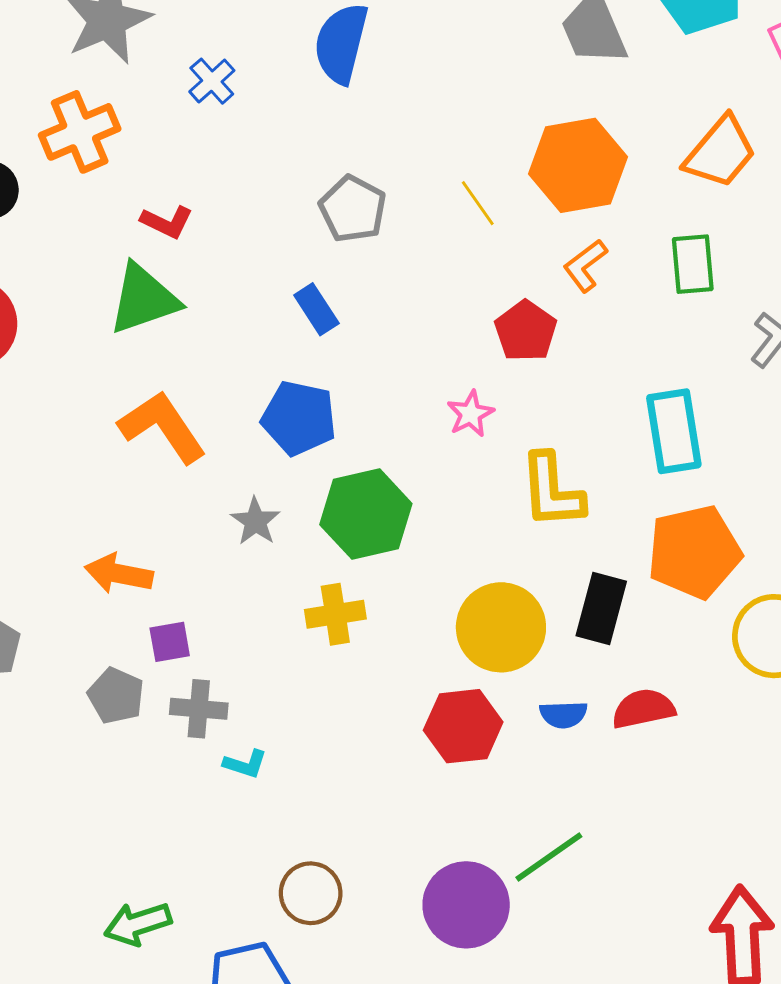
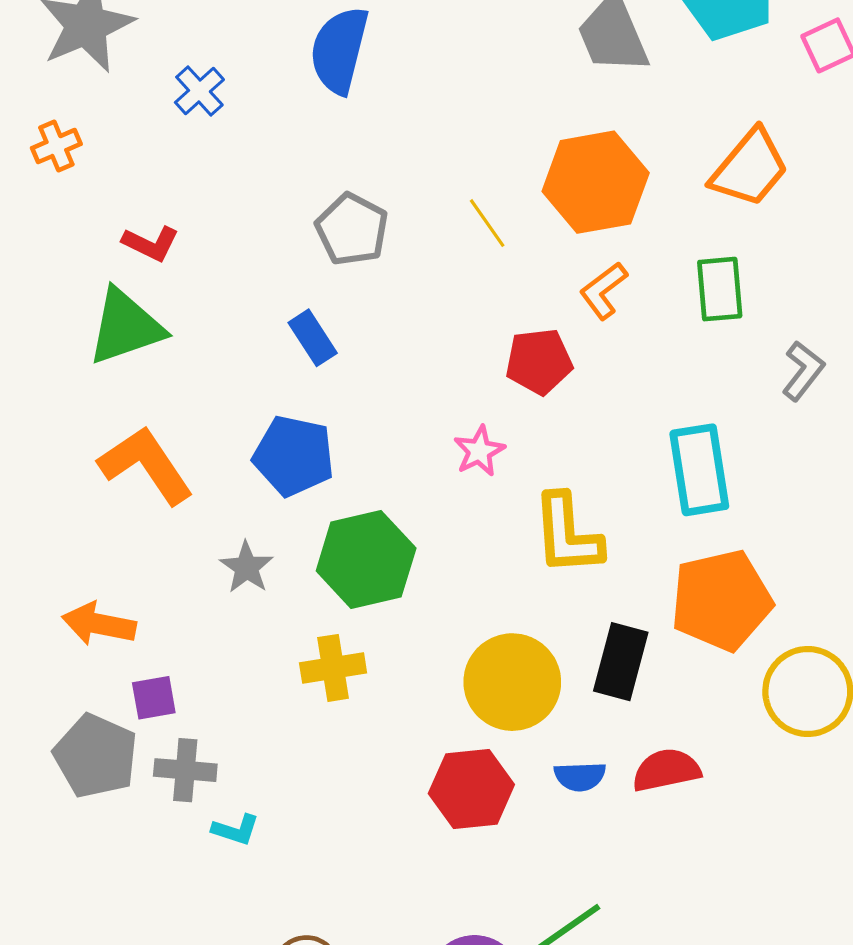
orange cross: (80, 132) -> (56, 146), size x0.6
red pentagon: (526, 331) -> (539, 361), turned 30
gray pentagon: (116, 696) -> (96, 756), size x1.4

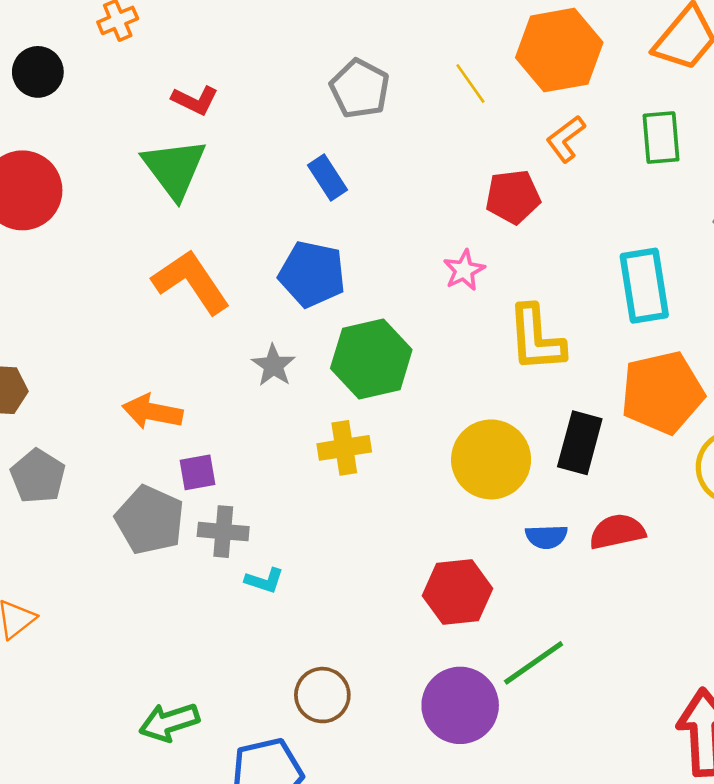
green triangle: (126, 327) -> (174, 168), turned -48
red hexagon: (471, 789) -> (458, 592), moved

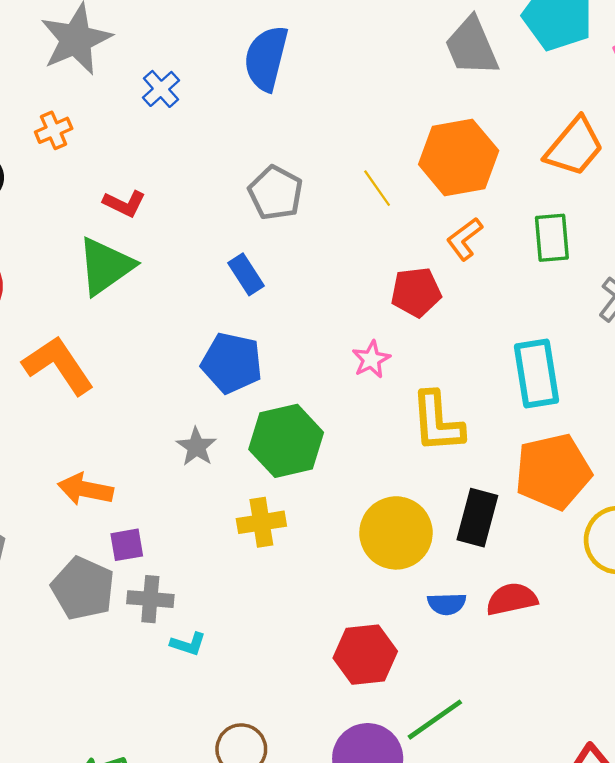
green triangle: (174, 168) -> (105, 266), turned 32
orange L-shape: (191, 282) -> (58, 365), moved

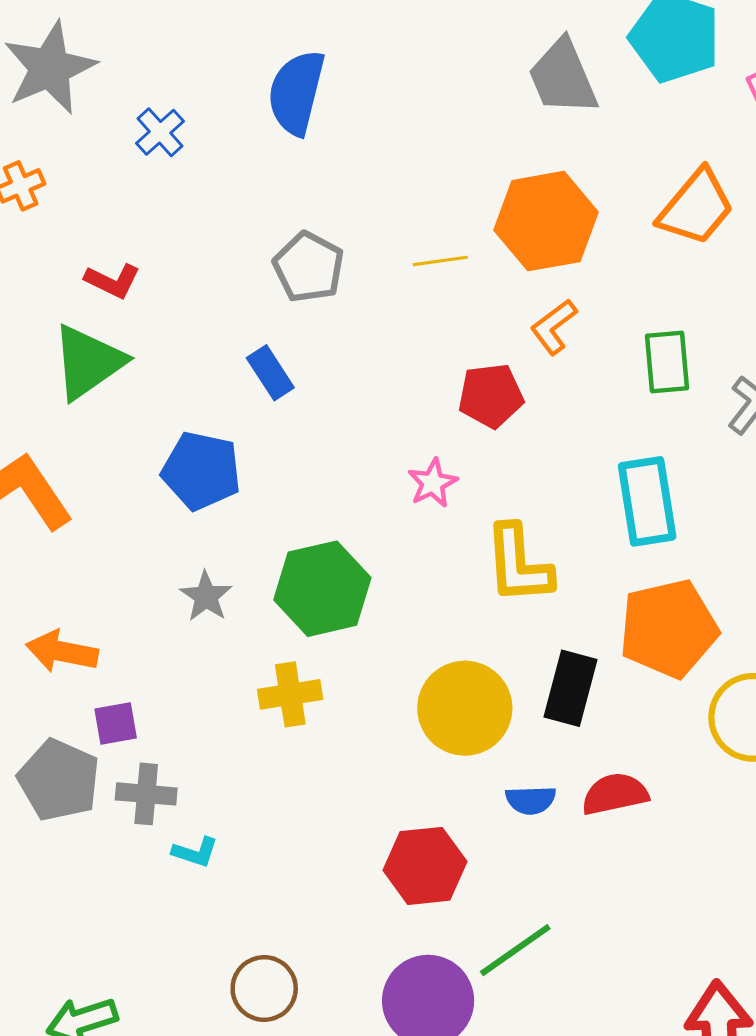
yellow line: (377, 188) -> (440, 261), turned -63
green rectangle: (552, 238) -> (667, 362), moved
blue pentagon: (232, 363) -> (201, 471), moved

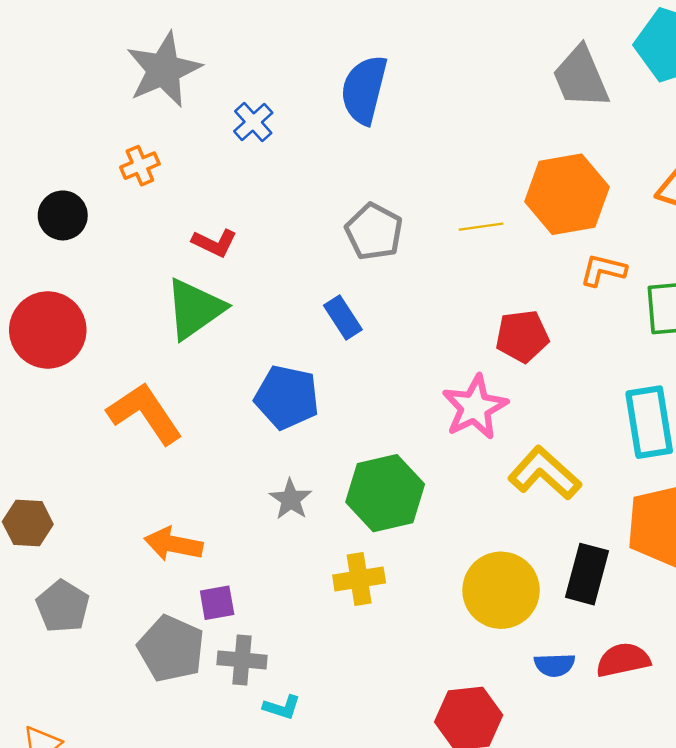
orange L-shape: (554, 327) -> (603, 270), moved, turned 51
pink star: (433, 483) -> (475, 407), size x1.6
yellow L-shape: (518, 564) -> (545, 473), turned 136

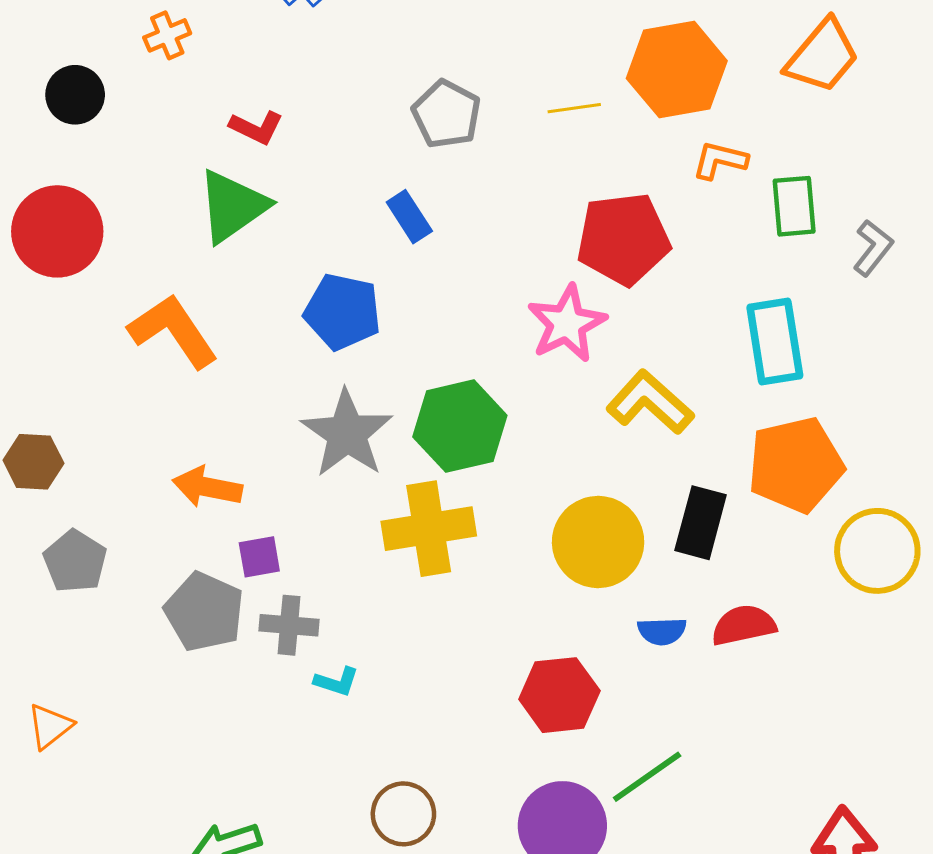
red pentagon: (522, 336) -> (623, 239), size x1.5
gray star: (291, 499) -> (347, 434), size x1.8
yellow cross: (359, 579) -> (429, 529), size x1.5

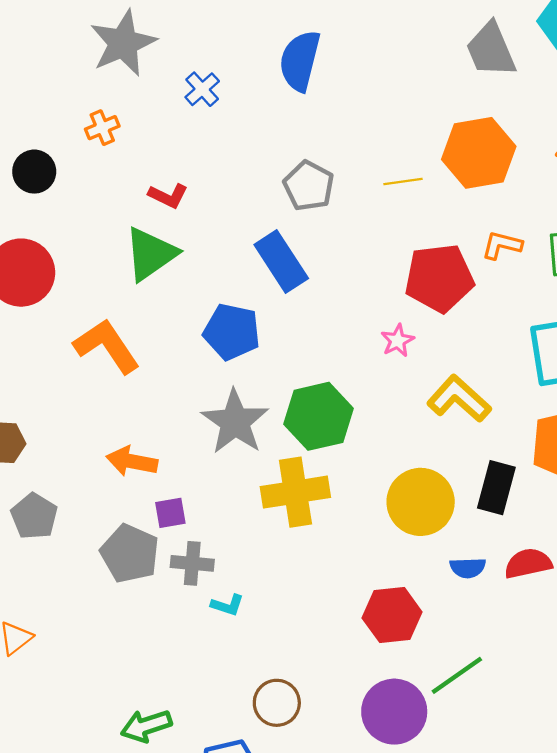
orange L-shape: (720, 160) -> (502, 245), moved
blue rectangle: (409, 217) -> (281, 262), size x1.6
pink star: (567, 324) -> (398, 341), size x0.6

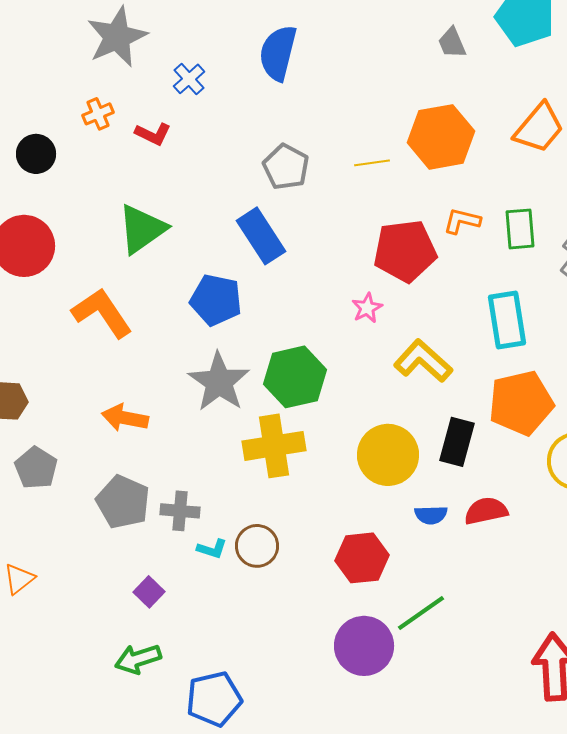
gray trapezoid: (491, 50) -> (452, 43), size x0.6
red L-shape: (168, 196) -> (153, 134), moved
purple square: (170, 513) -> (149, 592), moved, turned -36
brown circle: (277, 703) -> (257, 546), moved

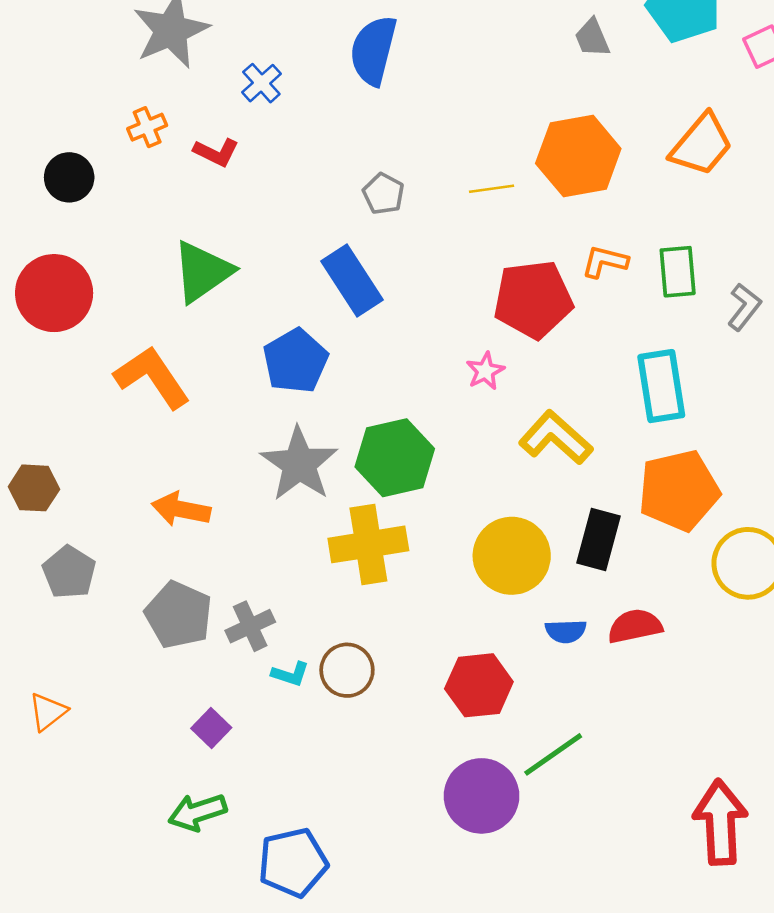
gray pentagon: (286, 167) -> (383, 194), size x0.7
blue pentagon: (216, 300) -> (295, 361), turned 30
gray cross: (180, 511) -> (250, 626), turned -30

